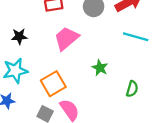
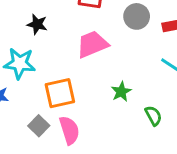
green semicircle: (132, 89) -> (153, 116), moved, turned -63

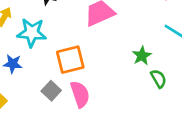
green star: (121, 92) -> (142, 56), moved

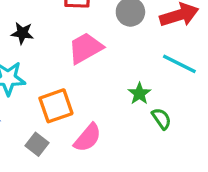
pink semicircle: (80, 94) -> (88, 138), moved, turned 64

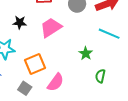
black star: (22, 33) -> (20, 22), moved
green semicircle: (161, 119) -> (100, 76), moved, turned -128

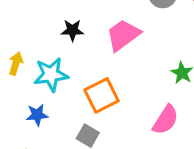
pink semicircle: (56, 82) -> (166, 120), moved

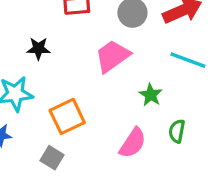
pink trapezoid: (123, 35) -> (112, 56), moved

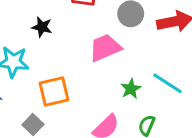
cyan line: (188, 60) -> (167, 83), moved

